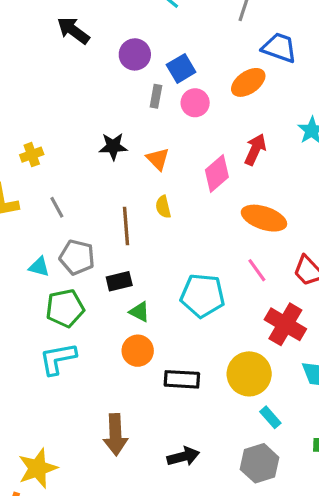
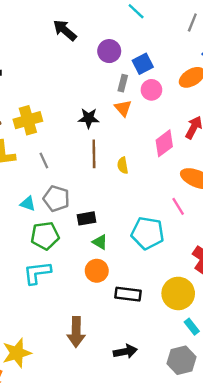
yellow cross: (32, 155) -> (28, 120), size x1.6
orange triangle: (158, 159) -> (123, 108), moved
brown line: (126, 226) -> (94, 154), moved
pink line: (257, 270) -> (178, 206), moved

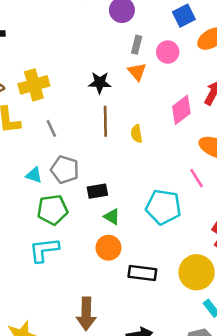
blue square: (143, 64) -> (184, 16), moved

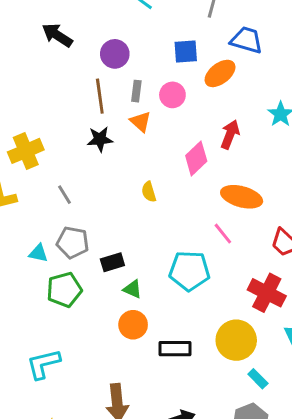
blue square: (184, 16) -> (186, 51), turned 30
brown line: (105, 121) -> (100, 96), moved
gray line: (51, 128) -> (64, 195), moved
cyan L-shape: (44, 250) -> (43, 364), moved

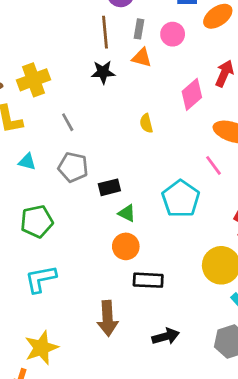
orange triangle: (141, 122) -> (142, 58), turned -30
cyan triangle: (38, 253) -> (27, 162), moved
cyan pentagon: (189, 271) -> (181, 199), turned 30
green pentagon: (64, 290) -> (37, 221), moved
black rectangle: (175, 349) -> (148, 280), moved

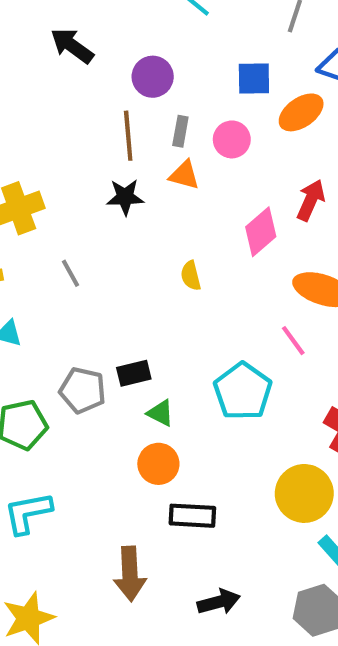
gray pentagon: (73, 167) -> (83, 390), moved

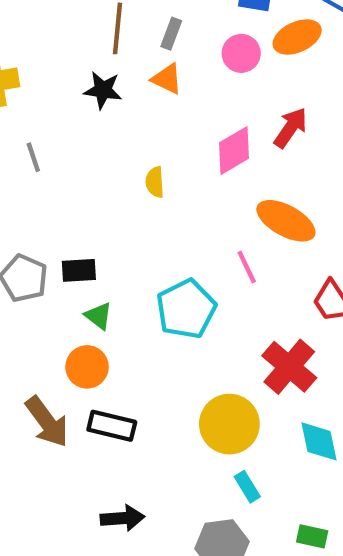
pink circle: (232, 139) -> (241, 53), moved
brown arrow: (130, 574) -> (47, 422), moved, turned -44

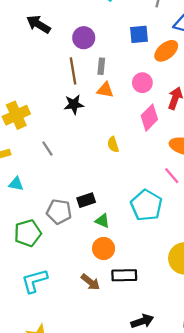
pink circle: (241, 53) -> (142, 83), moved
brown arrow: (47, 422) -> (90, 282), size x0.7

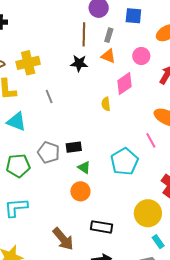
blue square: (139, 34) -> (133, 16), moved
pink diamond: (149, 118) -> (125, 84), moved
cyan triangle: (16, 184) -> (16, 122), size x1.5
black rectangle: (124, 275) -> (101, 227), moved
brown arrow: (90, 282) -> (63, 239), moved, size x1.4

